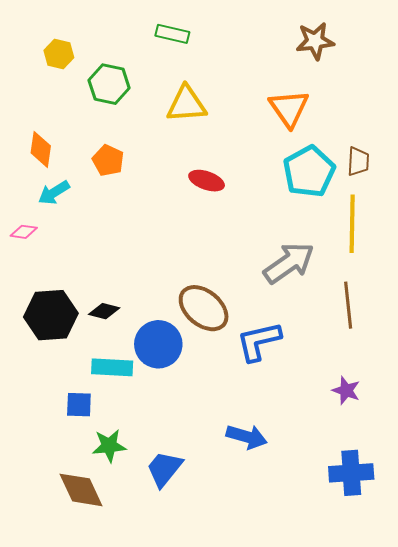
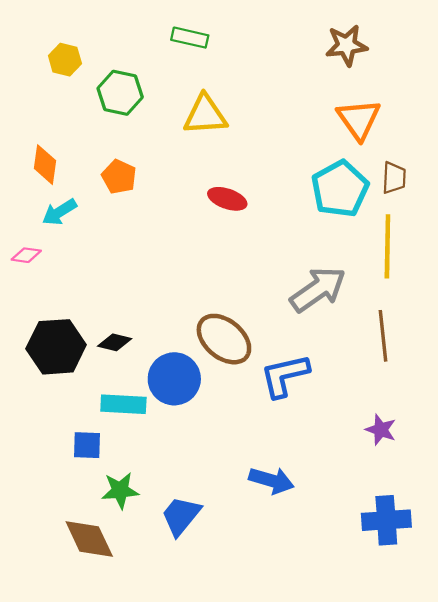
orange triangle: (289, 108) -> (359, 119), moved

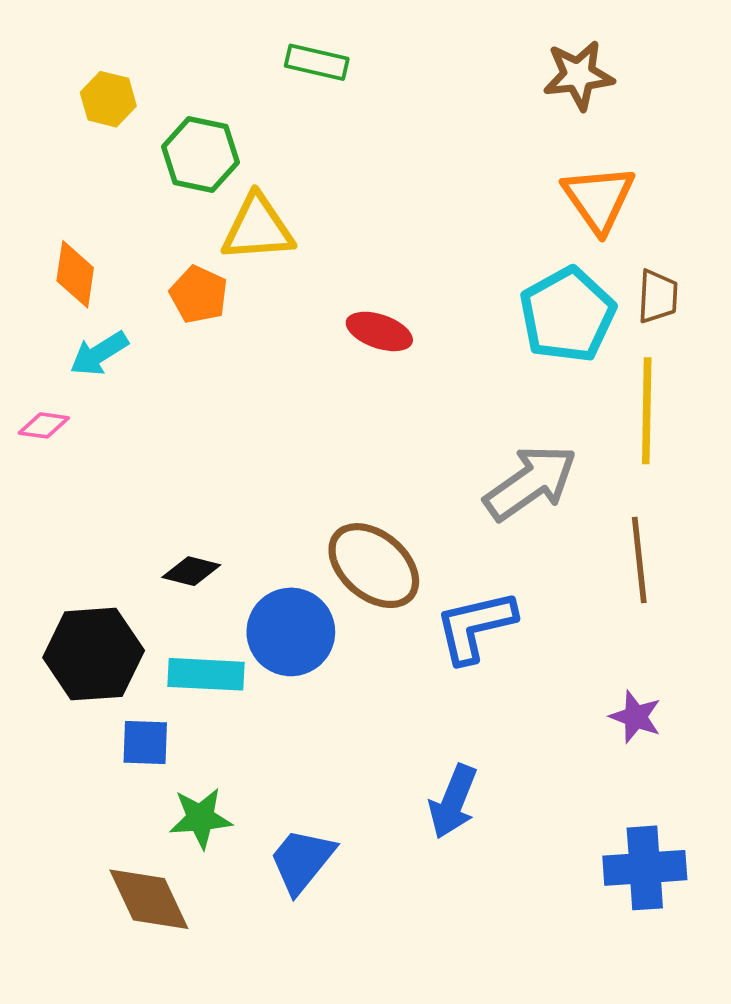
yellow triangle: (205, 115) -> (258, 228), moved
black hexagon: (56, 347) -> (94, 654), moved
blue arrow: (271, 480) -> (453, 802), turned 96

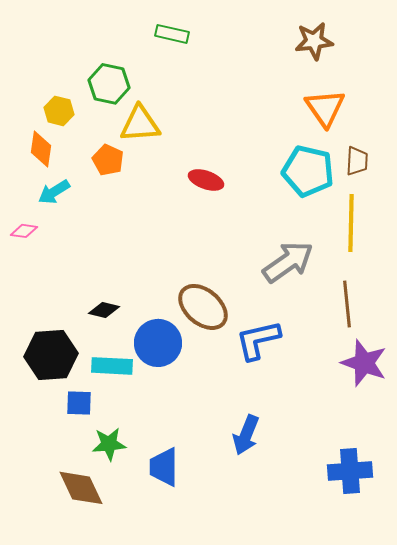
yellow hexagon: (108, 99) -> (59, 111), moved
cyan pentagon: (567, 315) -> (308, 171), turned -30
purple star: (636, 717) -> (364, 363), moved, size x1.6
blue trapezoid: (302, 861) -> (164, 467), turned -39

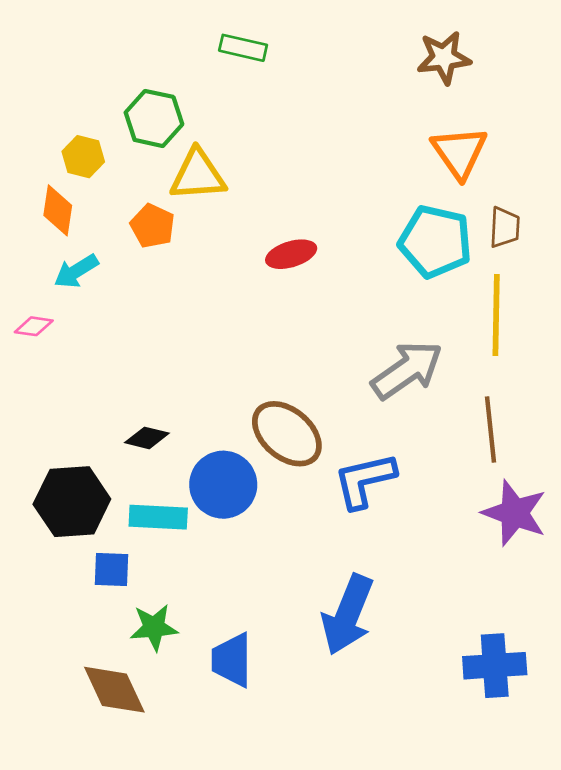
red ellipse: (206, 180) -> (291, 254), turned -36
blue arrow: (246, 435) -> (348, 615), size x1.4

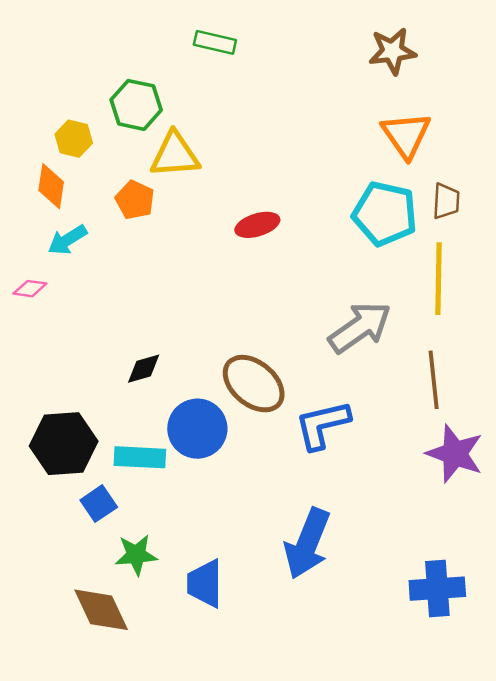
black diamond: (147, 438) -> (144, 369), moved, turned -30
blue square: (112, 569) -> (99, 504), turned -36

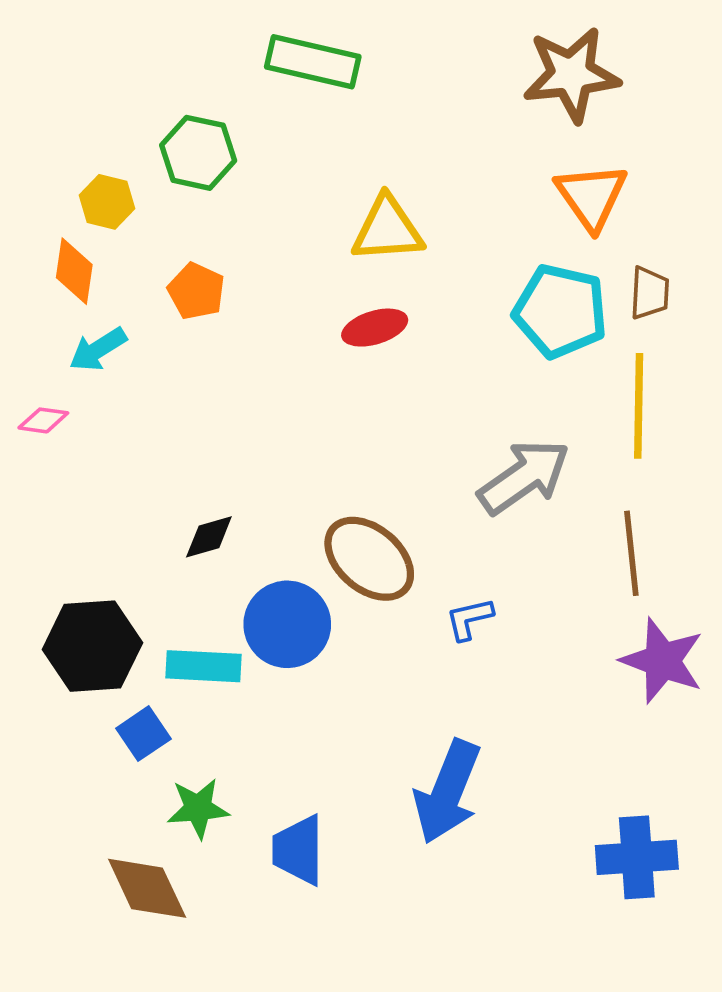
green rectangle: (215, 42) -> (313, 62), size x1.5
brown star: (392, 51) -> (571, 74), size x1.4
yellow triangle: (175, 155) -> (387, 229), moved
blue L-shape: (322, 425) -> (469, 619), size x0.6

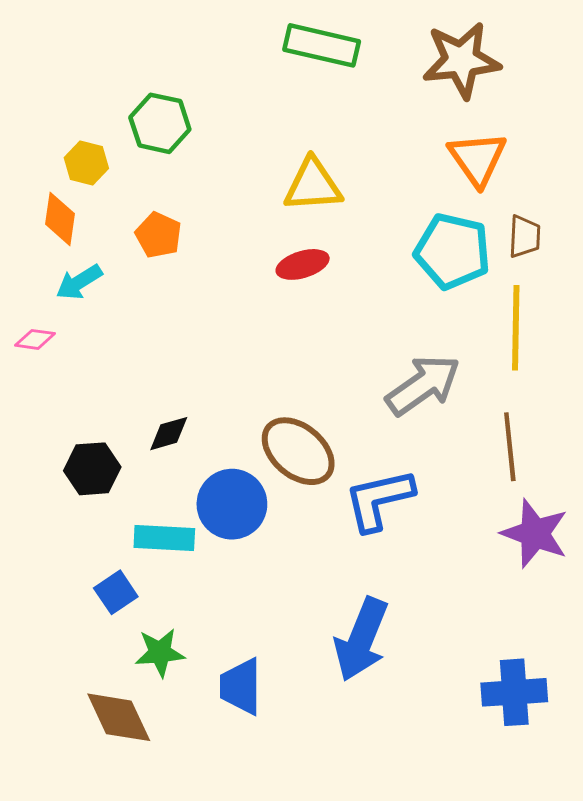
green rectangle: (313, 62) -> (322, 45), moved
blue L-shape: (469, 619) -> (379, 500), size x1.8
black hexagon: (92, 646) -> (92, 469), moved, size x0.7

